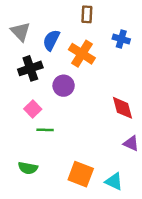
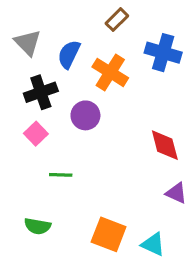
brown rectangle: (87, 14) -> (117, 20), turned 42
blue cross: (121, 39) -> (163, 53), size x1.5
pink square: (33, 109) -> (36, 134), moved

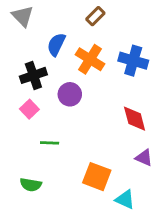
gray triangle: (28, 43) -> (23, 16), moved
blue cross: (163, 53) -> (133, 61), moved
orange square: (109, 234) -> (97, 177), moved

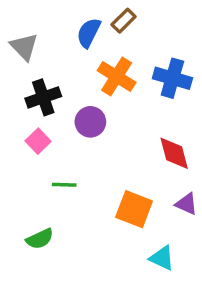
gray triangle: (23, 16) -> (24, 47), moved
blue semicircle: (56, 44) -> (89, 33), moved
orange square: (97, 177) -> (134, 209), moved
green semicircle: (31, 185) -> (40, 239), turned -35

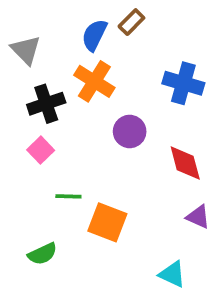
orange cross: (117, 76) -> (94, 81), moved
purple circle: (90, 122) -> (130, 131), moved
orange square: (134, 209) -> (107, 222), moved

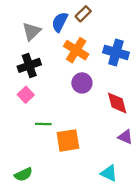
gray triangle: (26, 50) -> (32, 31), moved, turned 30
orange cross: (94, 81) -> (76, 50), moved
orange square: (107, 222) -> (68, 140), turned -30
green semicircle: (42, 254) -> (23, 174), moved

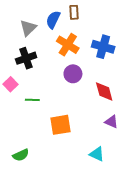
brown rectangle: (83, 14) -> (74, 12), turned -48
pink square: (26, 95) -> (10, 84), moved
green line: (43, 124) -> (32, 100), moved

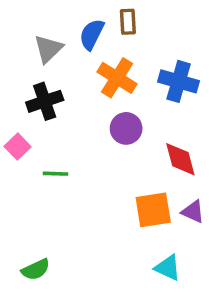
orange square: (60, 125) -> (153, 210), moved

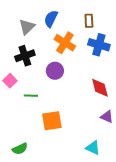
brown rectangle: (128, 22) -> (89, 21), moved
purple circle: (126, 128) -> (55, 71), moved
orange square: (153, 210) -> (52, 121), moved

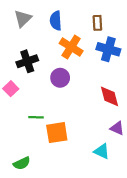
blue semicircle: (51, 19) -> (56, 21), turned -30
gray triangle: (27, 27) -> (23, 19), moved
green line: (31, 96) -> (36, 117), moved
cyan triangle: (93, 148) -> (102, 151), moved

